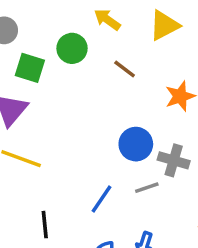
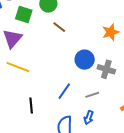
brown line: (125, 69) -> (59, 27), moved
gray line: (147, 188) -> (92, 95), moved

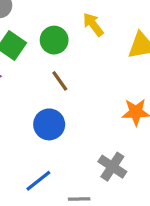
blue circle: (85, 60) -> (49, 124), moved

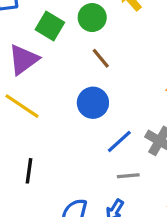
blue line: (38, 181) -> (119, 141), moved

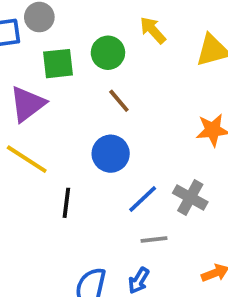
green square: (50, 26) -> (58, 64), turned -36
black line: (29, 171) -> (66, 203), moved

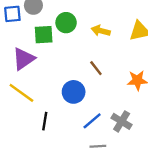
yellow arrow: (153, 30) -> (101, 31), moved, turned -36
green circle: (108, 53) -> (66, 23), moved
brown line: (119, 101) -> (96, 68), moved

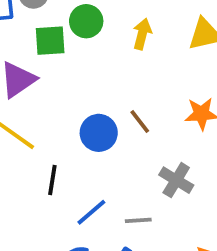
yellow arrow: (101, 31) -> (142, 34), turned 90
brown line: (96, 68) -> (140, 121), moved
blue line: (92, 121) -> (91, 212), moved

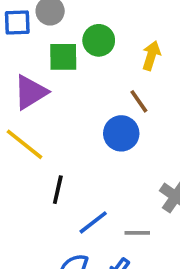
brown line: (140, 121) -> (139, 101), moved
blue circle: (99, 133) -> (121, 133), moved

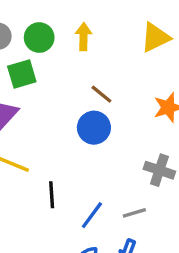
green circle: (99, 40) -> (39, 38), moved
yellow arrow: (151, 56) -> (84, 37), moved

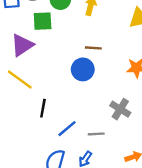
brown line: (101, 94) -> (93, 48), turned -49

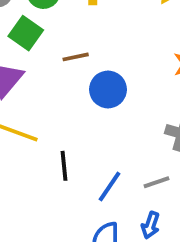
green square: (43, 21) -> (26, 33), turned -36
brown line: (93, 48) -> (76, 57), moved

